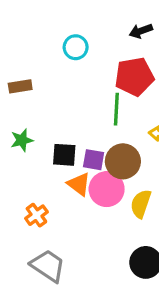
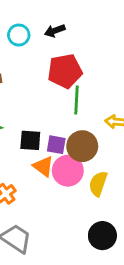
black arrow: (141, 31) -> (55, 31), moved
cyan circle: (76, 47) -> (19, 35), moved
red pentagon: (134, 77) -> (65, 71), moved

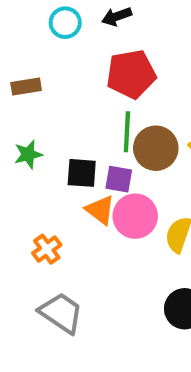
green line: (76, 100) -> (127, 132), moved
brown circle: (82, 146) -> (156, 148), moved

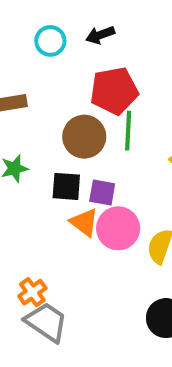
green line: (127, 132) -> (128, 131), moved
brown circle: (156, 148) -> (84, 137), moved
orange cross: (47, 249) -> (32, 292), moved

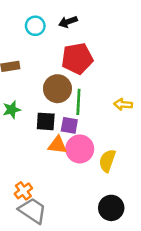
green line: (128, 131) -> (78, 102), moved
orange triangle: (84, 222) -> (57, 145), turned -30

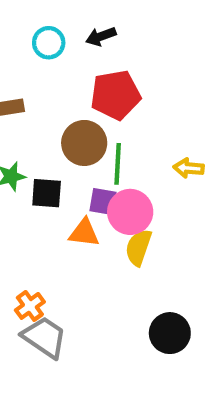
black square: (46, 121) -> (47, 193), moved
pink circle: (80, 149) -> (130, 212), moved
yellow semicircle: (107, 161) -> (139, 247), moved

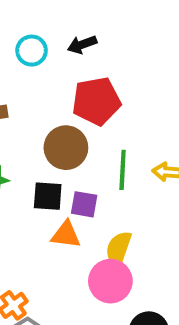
green line: (118, 164) -> (123, 170), moved
black square: (47, 193) -> (48, 196), moved
pink circle: (130, 212) -> (110, 281), moved

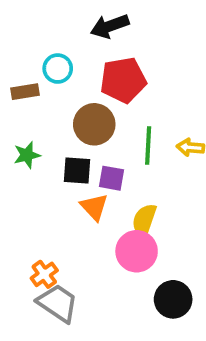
black arrow: (82, 44) -> (110, 26), size x1.4
cyan circle: (32, 51) -> (58, 69), moved
orange triangle: (66, 235) -> (94, 207), turned 40

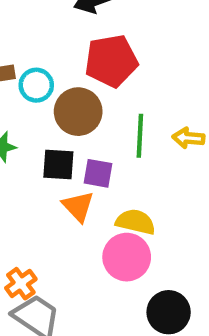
cyan circle: (58, 69) -> (36, 85), moved
yellow semicircle: (144, 220) -> (135, 222), turned 84

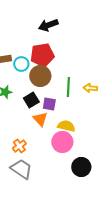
red pentagon: (111, 61) -> (42, 55), moved
black square: (58, 164) -> (31, 100), turned -35
orange cross: (21, 284) -> (19, 146), moved

